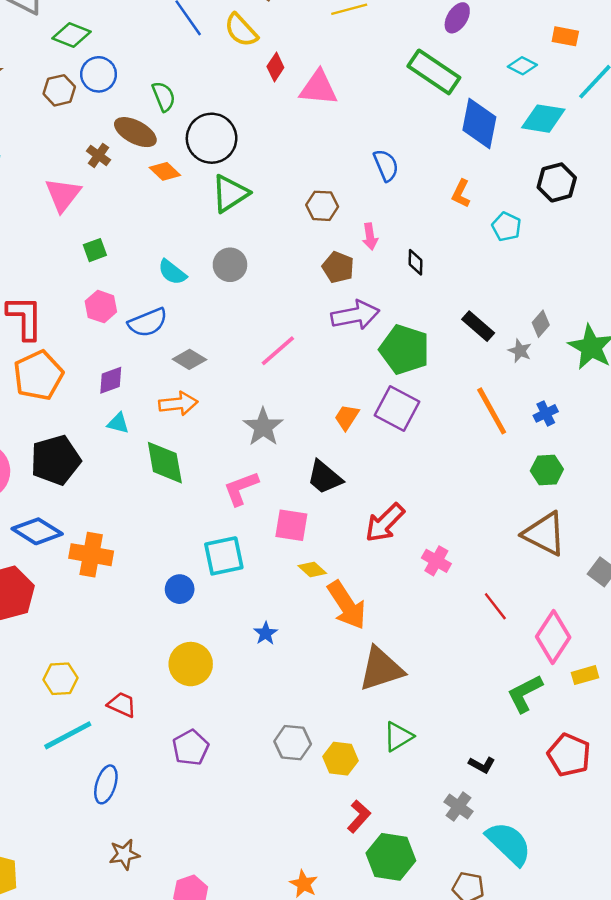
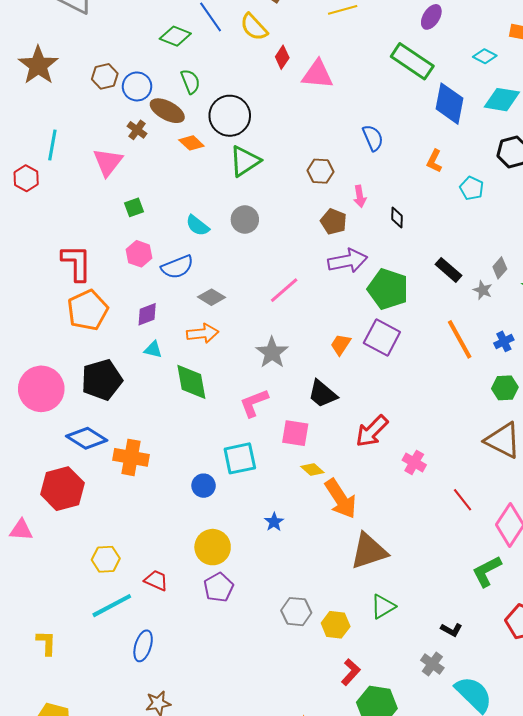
green diamond: (71, 35) -> (175, 36), moved
blue circle: (99, 74) -> (137, 86), moved
purple pentagon: (191, 748) -> (219, 587), moved

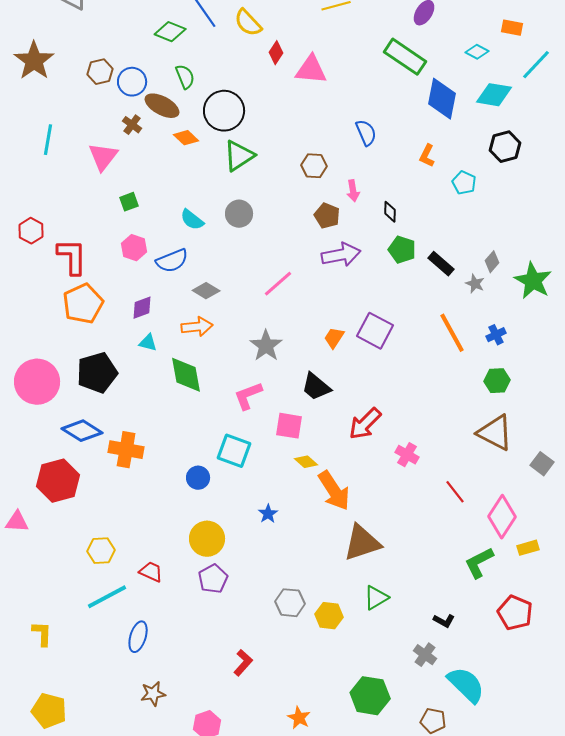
red hexagon: (26, 178) -> (31, 231), moved
green pentagon: (388, 289) -> (402, 250), moved, size x0.7
cyan square: (240, 458) -> (234, 451), turned 32
red L-shape: (351, 672) -> (243, 663), moved

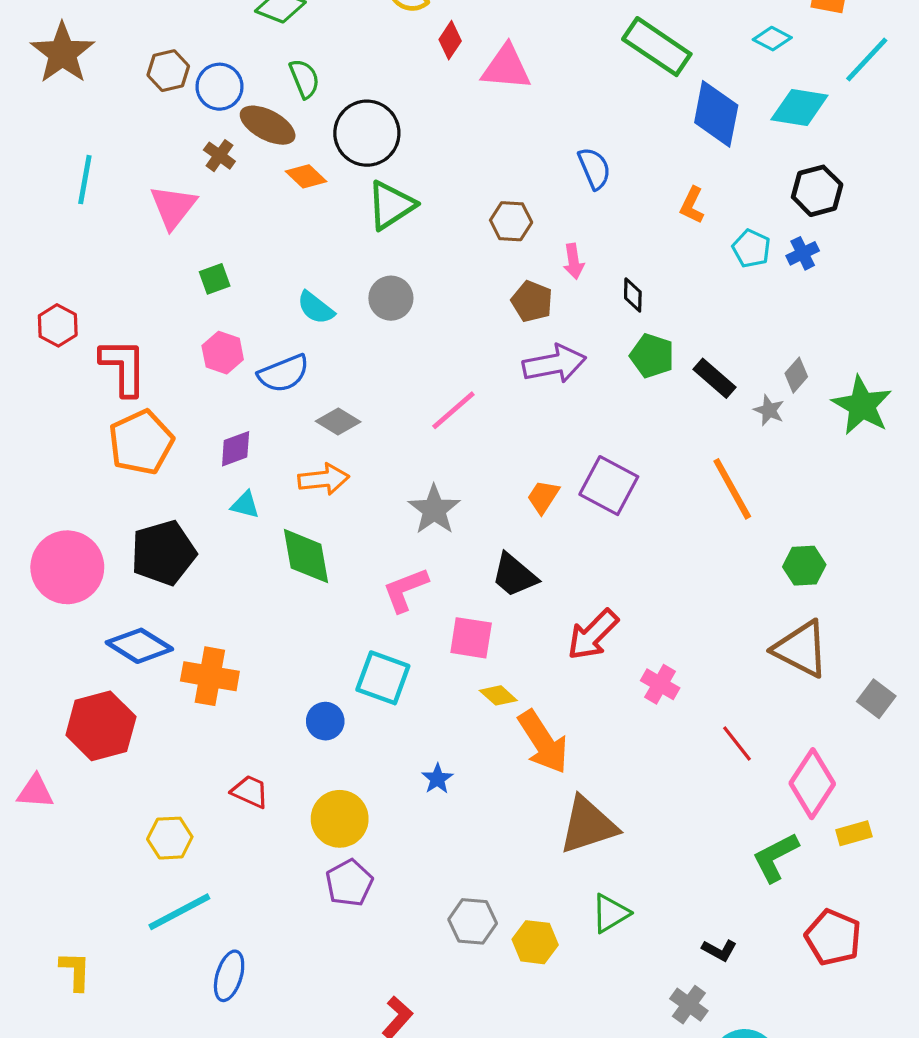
blue cross: (496, 335) -> (803, 253), moved
red trapezoid: (151, 572) -> (250, 792), moved

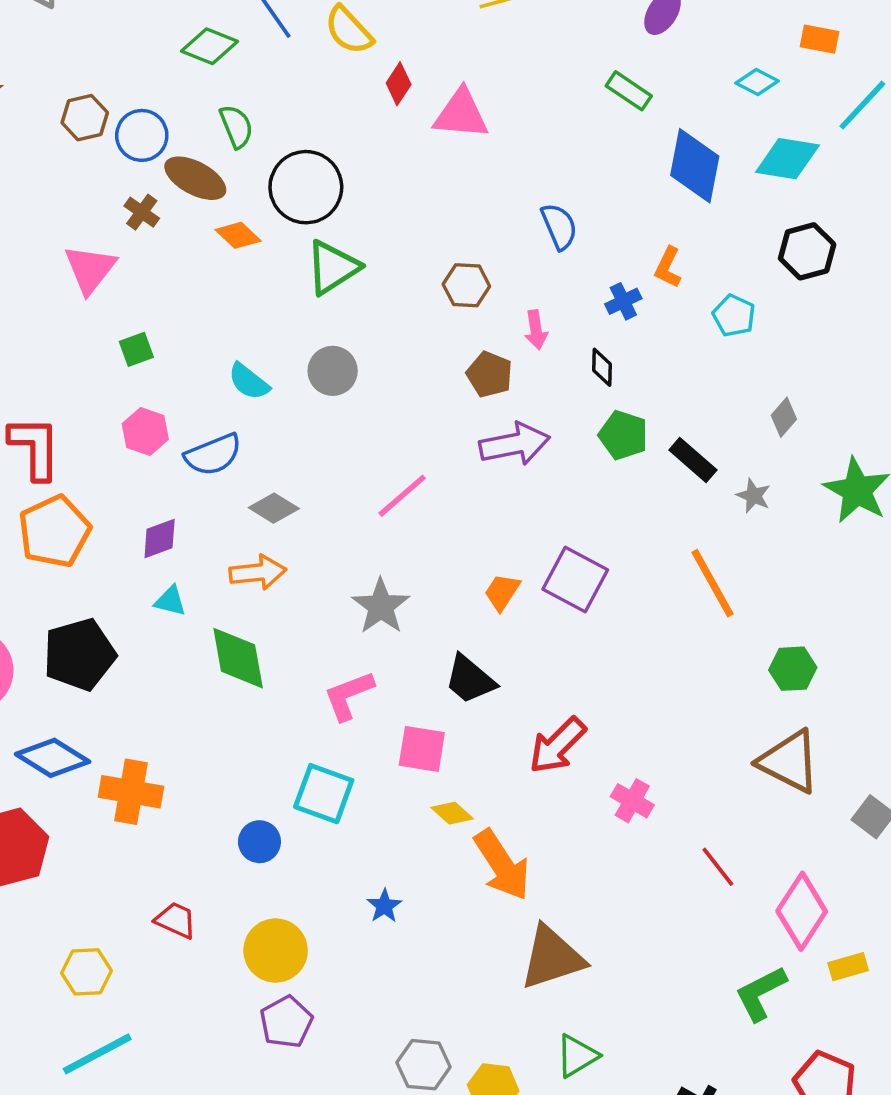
green rectangle: (657, 47) -> (629, 91), size x0.6
blue cross: (803, 253) -> (623, 301), moved
gray diamond: (796, 375) -> (784, 417), moved

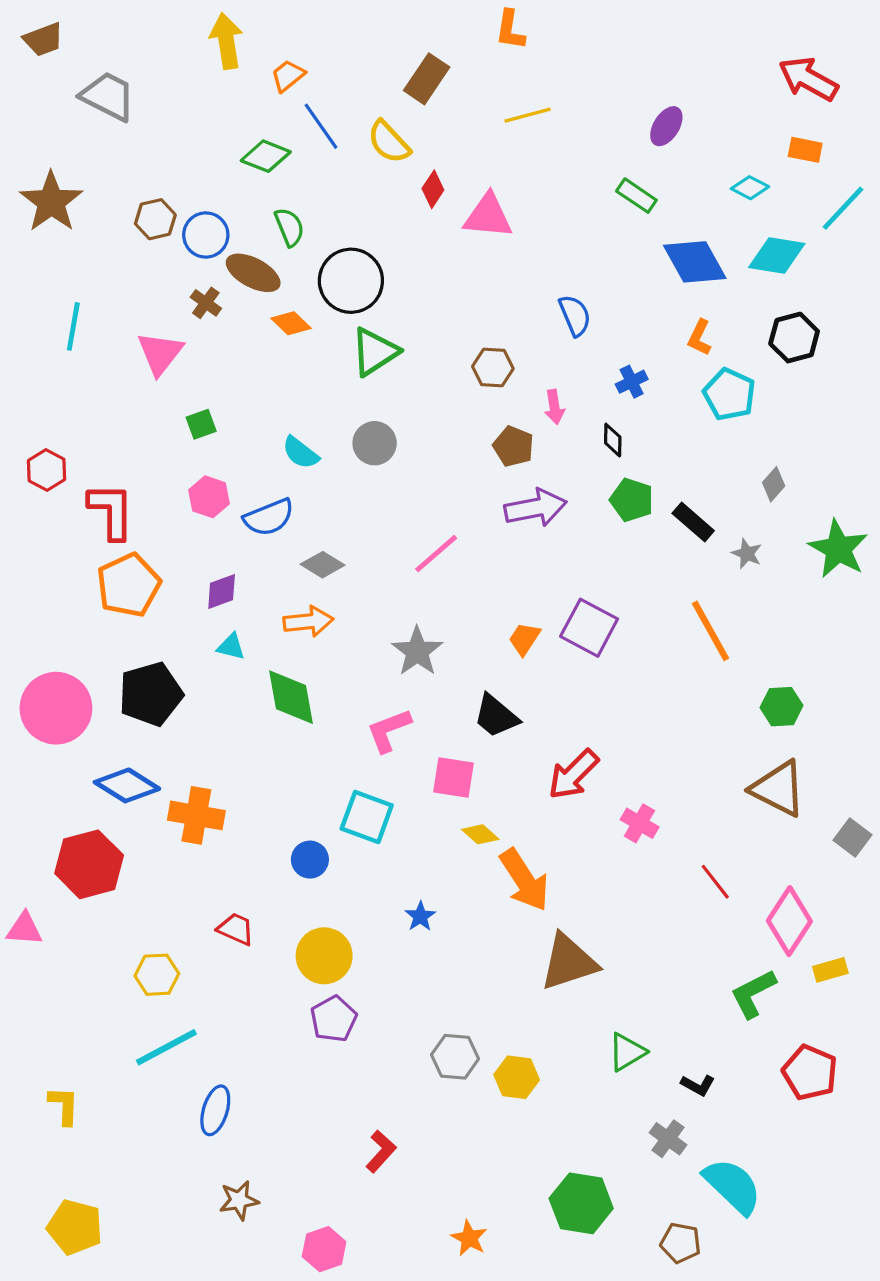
blue diamond: (695, 166) -> (695, 262), turned -40
orange L-shape: (668, 267) -> (699, 338), moved
cyan pentagon: (734, 316) -> (729, 394), size x1.4
green triangle: (577, 1056) -> (627, 1052), moved

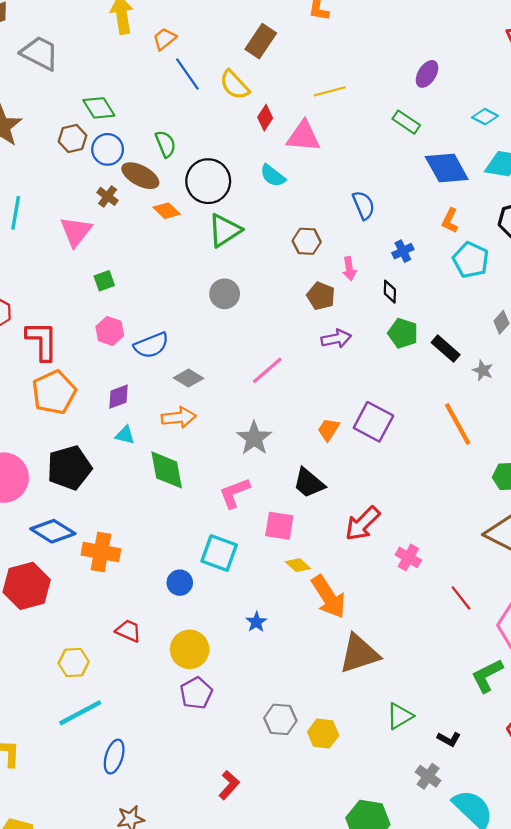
yellow line: (528, 115) -> (330, 91), moved
green diamond: (266, 156) -> (99, 108), moved, turned 36
cyan semicircle: (300, 453) -> (273, 176), moved
purple arrow: (535, 508) -> (336, 339), size x0.7

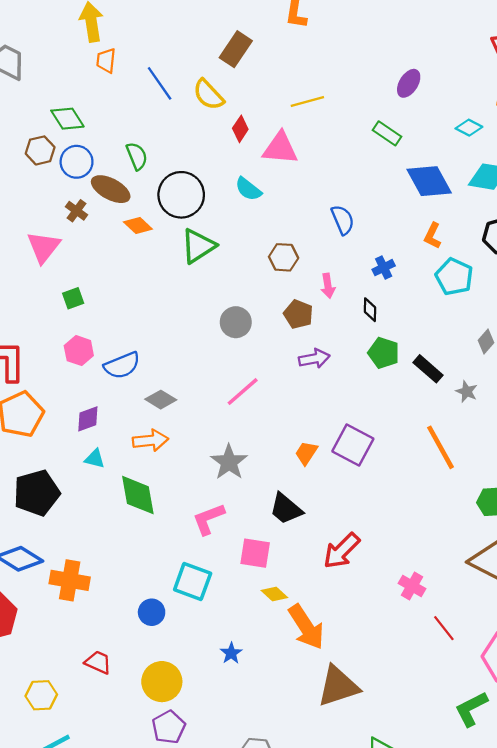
orange trapezoid: (164, 39) -> (106, 61), moved, turned -45
gray circle: (225, 294) -> (236, 322), moved
pink cross: (408, 557) -> (412, 586), moved

